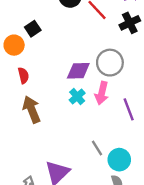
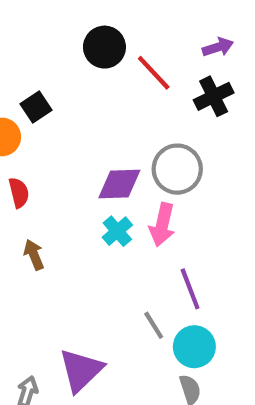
brown arrow: (32, 109) -> (34, 255), size x0.6
purple line: (129, 109) -> (190, 289), moved

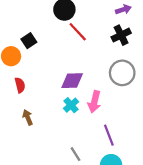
red line: (154, 73) -> (78, 32), moved
gray circle: (177, 169) -> (122, 73), moved
gray line: (154, 325) -> (76, 154), moved

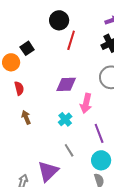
red line: (78, 32) -> (71, 40), turned 60
cyan cross: (71, 105) -> (65, 119), moved

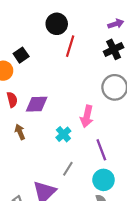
purple diamond: (66, 84) -> (37, 104), moved
gray line: (69, 150) -> (68, 169), turned 64

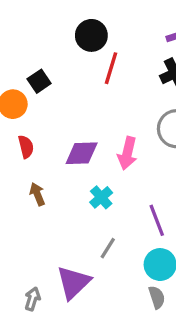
purple diamond: (37, 104) -> (82, 153), moved
pink arrow: (87, 116) -> (127, 153), moved

